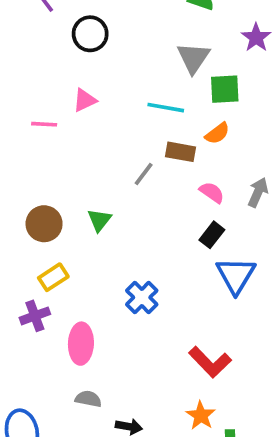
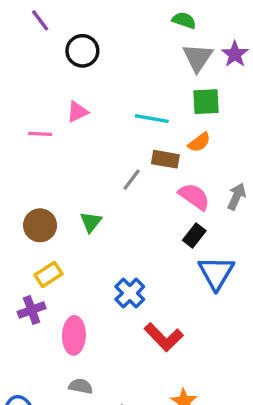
gray triangle: (193, 58) -> (198, 58), moved
pink semicircle: (212, 192) -> (194, 197), size x1.4
red L-shape: (210, 362) -> (164, 337), moved

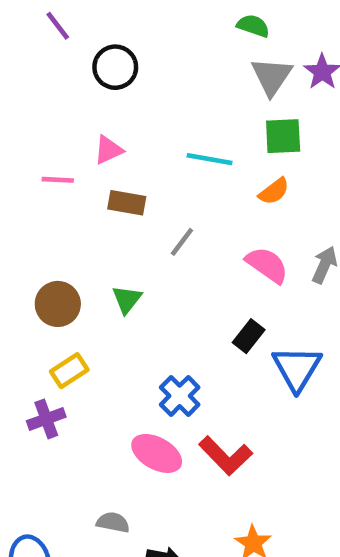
brown rectangle: (165, 159) -> (127, 203), moved
black rectangle: (194, 235) -> (249, 336), moved
pink ellipse: (74, 335) -> (157, 453), moved, turned -63

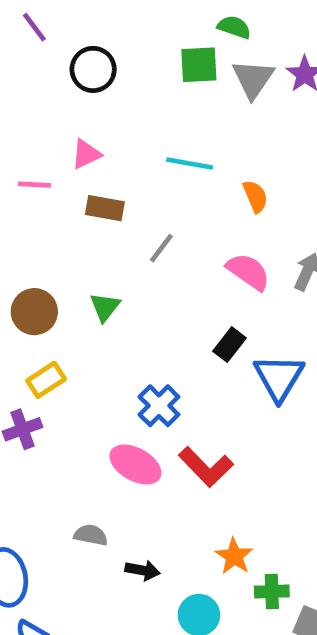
green square: (283, 136) -> (199, 65), moved
orange semicircle: (274, 191) -> (255, 196), turned -76

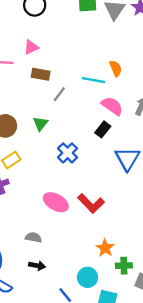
cyan line: (190, 164) -> (93, 80), moved
gray line: (161, 248) -> (59, 94), moved
black rectangle: (229, 345) -> (103, 129), moved
blue cross: (159, 406) -> (68, 153), moved
black arrow: (142, 570) -> (37, 266), moved

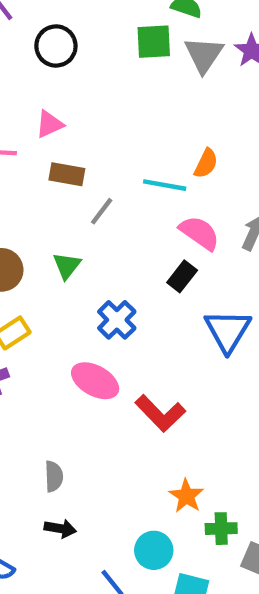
orange semicircle: (116, 68) -> (206, 163), turned 49
pink ellipse: (56, 202) -> (95, 381), moved
gray semicircle: (33, 237) -> (54, 476), turned 77

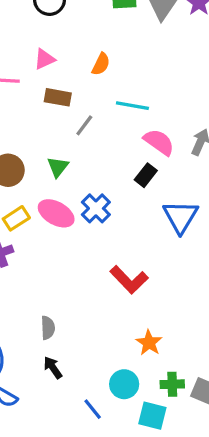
orange semicircle: (206, 163) -> (101, 64), moved
pink ellipse: (95, 381) -> (56, 213), moved
black arrow: (60, 529) -> (53, 368), turned -135
green cross: (221, 529) -> (172, 384), moved

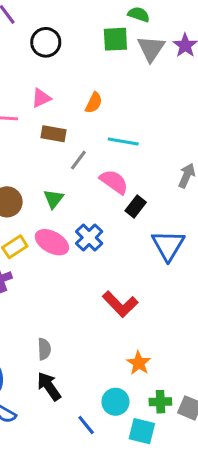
pink semicircle: (159, 142) -> (114, 182), moved
black arrow: (53, 368) -> (49, 386), size x1.4

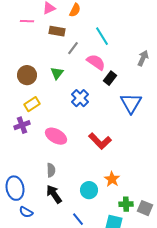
orange semicircle: (94, 103) -> (75, 10), moved
cyan line: (123, 141) -> (102, 36), turned 48
pink ellipse: (52, 242) -> (56, 136), moved
cyan circle: (115, 402) -> (89, 190), moved

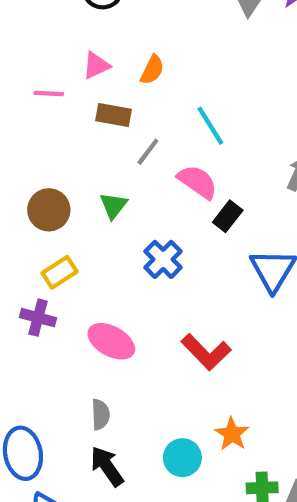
purple cross: (22, 125) -> (38, 318), turned 35

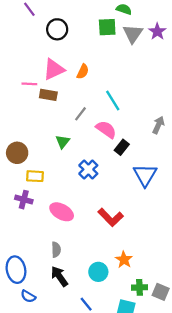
pink triangle: (96, 65) -> (54, 69), size x1.5
brown rectangle: (113, 115) -> (48, 95), moved
brown circle: (49, 210) -> (17, 153), moved
yellow rectangle: (60, 272) -> (35, 176), turned 36

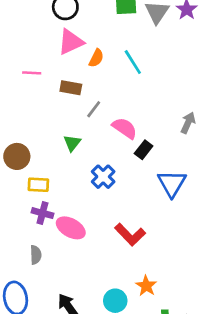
pink triangle: (54, 69) -> (71, 42), moved
brown rectangle: (48, 95) -> (71, 88), moved
cyan line: (113, 100) -> (133, 62), moved
purple cross: (24, 200) -> (42, 213), moved
gray semicircle: (56, 250) -> (36, 255), moved

